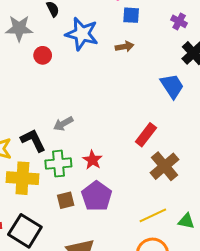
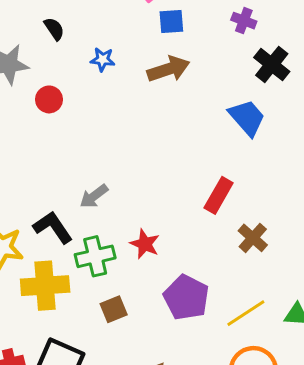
blue star: (82, 34) -> (103, 59), size x0.5
brown arrow: (125, 46) -> (168, 69), size x1.5
brown cross: (164, 166) -> (253, 238), size x0.7
purple pentagon: (97, 196) -> (186, 298), moved

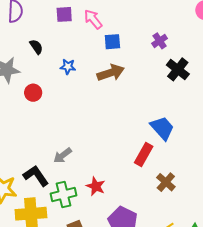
purple cross: (244, 21) -> (160, 41), turned 35
blue trapezoid: (247, 118) -> (162, 128), moved

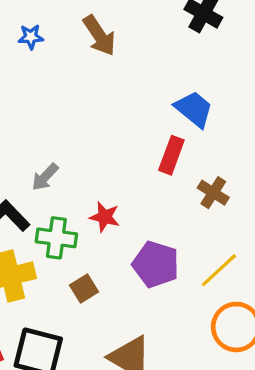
brown arrow: (111, 73) -> (99, 36), turned 84
green cross: (63, 194) -> (56, 238), turned 30

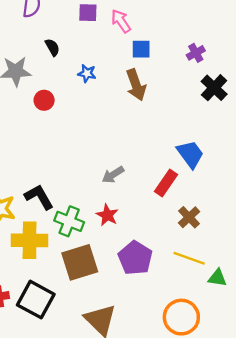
gray arrow: (45, 177) -> (113, 175), moved
yellow line: (219, 270) -> (189, 258), moved, turned 48
brown square: (84, 288) -> (80, 262), size x1.8

